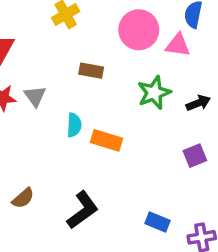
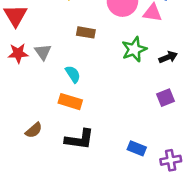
cyan semicircle: (74, 125) -> (73, 74), turned -36
orange rectangle: (106, 140) -> (70, 102), moved
black L-shape: (83, 210) -> (79, 139), turned 44

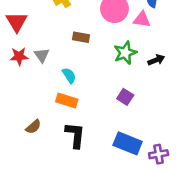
purple square: (165, 98) -> (125, 97), moved, turned -35
black L-shape: (79, 139) -> (75, 135), turned -92
blue rectangle: (137, 148) -> (128, 143), size x1.6

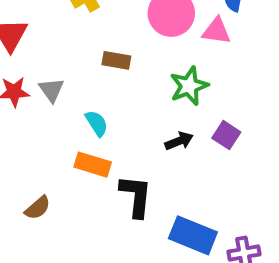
black arrow: (156, 60) -> (179, 141), moved
purple square: (125, 97) -> (226, 135), moved
black L-shape: (75, 135) -> (136, 196), moved

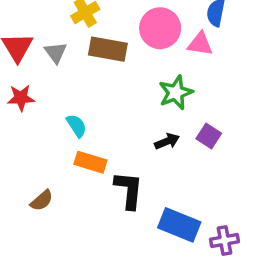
brown rectangle: (116, 60) -> (108, 49), moved, size x1.5
gray triangle: (51, 90) -> (56, 53), moved
cyan semicircle: (97, 123) -> (77, 126), moved

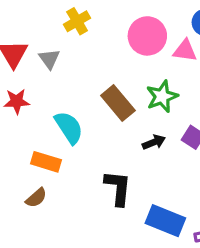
brown rectangle: (108, 49) -> (118, 103), moved, turned 40
cyan semicircle: (77, 126) -> (69, 127), size x1.5
orange rectangle: (90, 162) -> (46, 162), moved

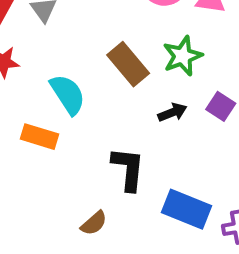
brown semicircle: (36, 198) -> (94, 223), moved

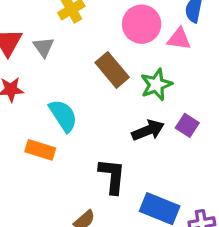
brown rectangle: (128, 64) -> (112, 70), moved
black arrow: (172, 112) -> (148, 130), size x1.4

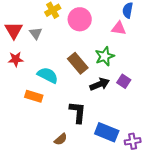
pink circle: (142, 24) -> (80, 19), moved
brown rectangle: (112, 70) -> (78, 63), moved
cyan semicircle: (63, 116) -> (48, 75), turned -30

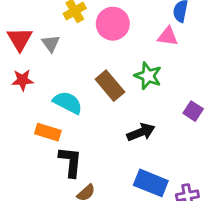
green star: (105, 56) -> (148, 76), turned -30
purple square: (124, 81) -> (193, 111), moved
black arrow: (100, 84) -> (141, 132), moved
black L-shape: (78, 112) -> (70, 162), moved

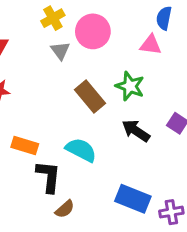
gray triangle: (51, 43) -> (60, 51), moved
cyan semicircle: (68, 103) -> (81, 150), moved
black arrow: (141, 132) -> (136, 131), moved, turned -124

